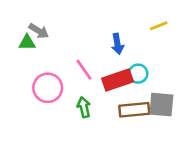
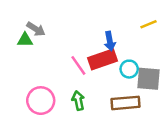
red rectangle: (117, 80) -> (102, 59), moved
pink circle: (48, 88) -> (41, 101), moved
gray square: (161, 105) -> (149, 79), moved

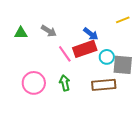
gray arrow: (36, 29) -> (49, 31), moved
blue arrow: (110, 41) -> (91, 34), turned -42

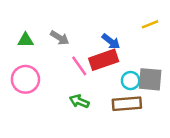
cyan circle: (107, 57) -> (131, 81), moved
pink circle: (34, 83) -> (25, 79), moved
green arrow: (65, 83) -> (79, 101), turned -56

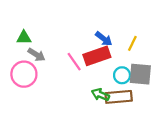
yellow line: (150, 24) -> (132, 43), moved, turned -42
gray arrow: (60, 38) -> (36, 55), moved
green arrow: (79, 101) -> (100, 95), moved

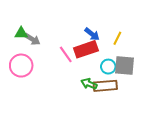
gray arrow: (36, 55) -> (32, 39), moved

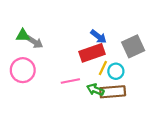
yellow line: (117, 38) -> (103, 68), moved
pink line: (66, 54) -> (70, 81), moved, turned -66
gray square: (124, 66) -> (133, 46), moved, turned -30

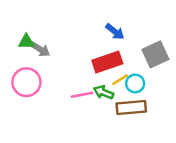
blue arrow: (99, 37) -> (115, 32), moved
yellow line: (103, 68) -> (120, 80), turned 32
green arrow: (95, 90) -> (104, 92), moved

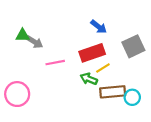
pink circle: (26, 82) -> (17, 94), moved
cyan circle: (135, 83) -> (132, 97), moved
pink line: (82, 95) -> (55, 63), moved

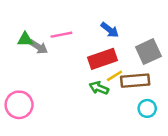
pink line: (55, 63) -> (61, 35), moved
brown rectangle: (113, 92) -> (135, 81), moved

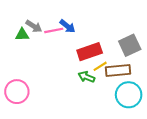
blue arrow: (110, 30) -> (67, 26), moved
gray arrow: (38, 47) -> (34, 26), moved
cyan circle: (147, 108) -> (129, 95), size x1.6

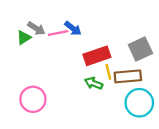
green triangle: (22, 35) -> (24, 38), turned -32
yellow line: (100, 66) -> (108, 72), turned -72
pink circle: (17, 92) -> (33, 99), moved

